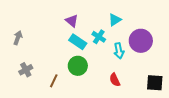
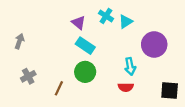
cyan cross: (99, 37) -> (106, 16), moved
cyan arrow: (119, 51) -> (130, 66), moved
red semicircle: (115, 80) -> (126, 87), turned -64

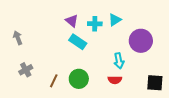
cyan cross: (106, 16) -> (95, 24), moved, turned -32
gray arrow: (19, 41) -> (18, 38), turned -40
green circle: (85, 72) -> (79, 79), moved

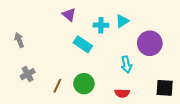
purple triangle: (72, 21) -> (69, 15), moved
red semicircle: (115, 80) -> (122, 93), moved

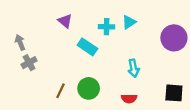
purple triangle: (69, 15) -> (65, 21), moved
purple circle: (150, 43) -> (174, 38), moved
gray cross: (28, 74) -> (29, 63), moved

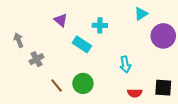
cyan triangle: (129, 22) -> (141, 14), moved
gray cross: (29, 63) -> (36, 59), moved
brown line: (60, 91) -> (57, 86), turned -64
red semicircle: (129, 99) -> (135, 93), moved

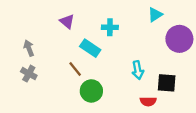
gray arrow: (19, 40) -> (29, 48), moved
gray cross: (36, 59) -> (29, 74), moved, turned -32
brown line: (57, 86) -> (75, 69), moved
black square: (163, 88) -> (167, 83), moved

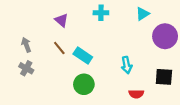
cyan cross: (110, 27) -> (101, 13), moved
cyan rectangle: (90, 48) -> (83, 55), moved
brown line: (75, 69) -> (59, 48), moved
black square: (167, 83) -> (164, 77), moved

